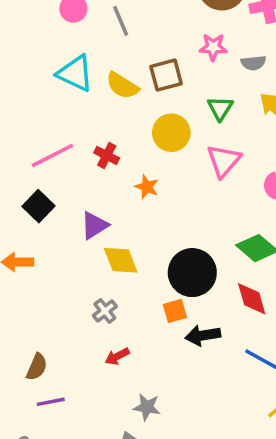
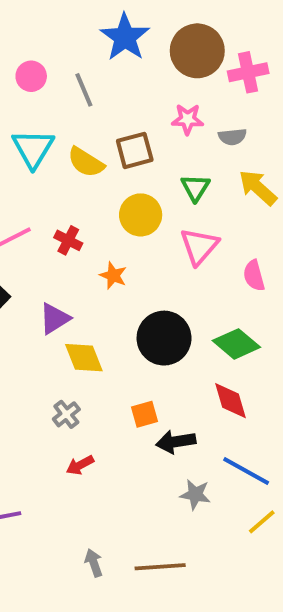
cyan triangle: (75, 73) -> (33, 149), turned 36
black circle: (192, 273) -> (164, 338), moved
gray star: (147, 407) -> (195, 494), moved

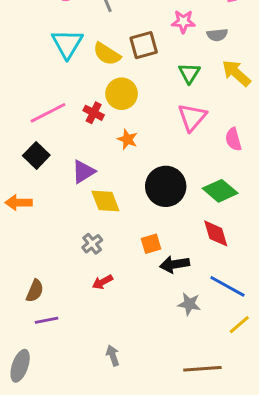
yellow circle: (141, 215) -> (122, 94), moved
brown line: (160, 567) -> (202, 369), moved

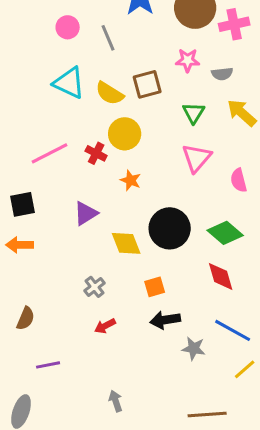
cyan triangle: (67, 44) -> (69, 83), turned -36
black square: (36, 155) -> (23, 204), moved, turned 35
yellow diamond: (105, 201) -> (126, 243), moved
black arrow: (175, 264) -> (165, 320), moved
brown semicircle: (35, 291) -> (26, 318), moved

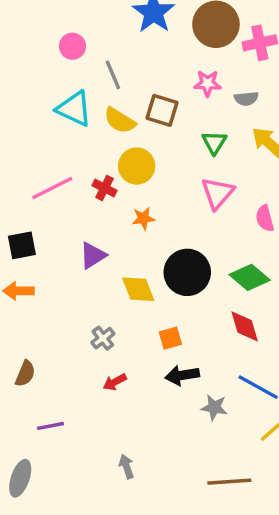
gray line: (108, 38) -> (113, 75), moved
brown square: (147, 84) -> (162, 110), turned 32
orange star: (131, 180) -> (143, 218), turned -30

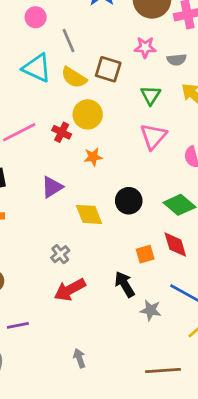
black circle: (187, 272) -> (129, 201), size x0.7
orange square: (170, 338) -> (145, 254), moved
black arrow: (182, 375) -> (125, 284), turned 68
red arrow: (115, 382) -> (70, 290), size x1.6

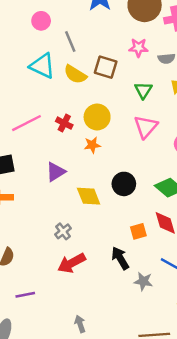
yellow circle: (88, 114) -> (97, 117), moved

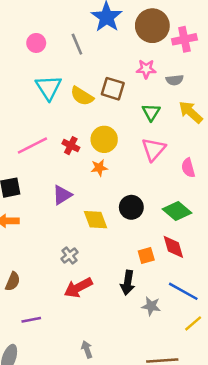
pink circle: (41, 21) -> (36, 43), moved
gray line: (70, 42) -> (77, 44), moved
cyan triangle: (42, 66) -> (49, 87), turned 32
black arrow: (120, 258) -> (128, 283), turned -140

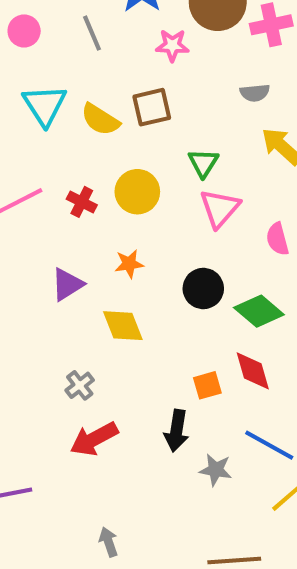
pink star: (146, 69) -> (172, 45), moved
brown square: (113, 89) -> (152, 107), turned -30
green triangle: (151, 112) -> (203, 163), moved
orange star: (99, 168) -> (129, 264), moved
black circle: (131, 207) -> (203, 288), moved

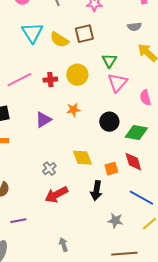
red cross: (82, 202) -> (50, 80), turned -32
green diamond: (259, 311) -> (136, 133), turned -30
yellow diamond: (123, 326) -> (82, 158), moved
gray star: (216, 470) -> (115, 221), moved

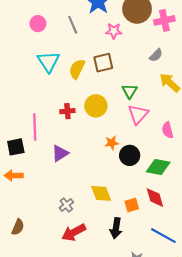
gray semicircle: (134, 27) -> (156, 55), turned -40
yellow semicircle: (59, 40) -> (77, 69), turned 84
pink line: (19, 80) -> (35, 127), moved, turned -65
orange star: (73, 110) -> (112, 143), moved

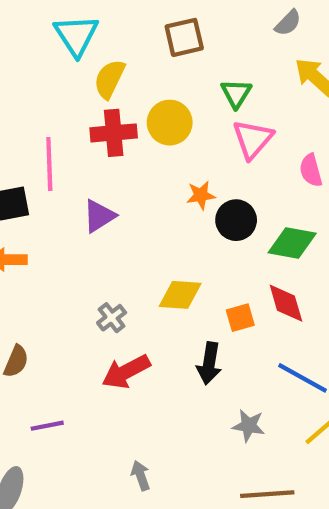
yellow semicircle: (77, 69) -> (109, 79), moved
red cross: (67, 111) -> (114, 133), size x1.5
yellow diamond: (101, 193) -> (180, 295), turned -65

